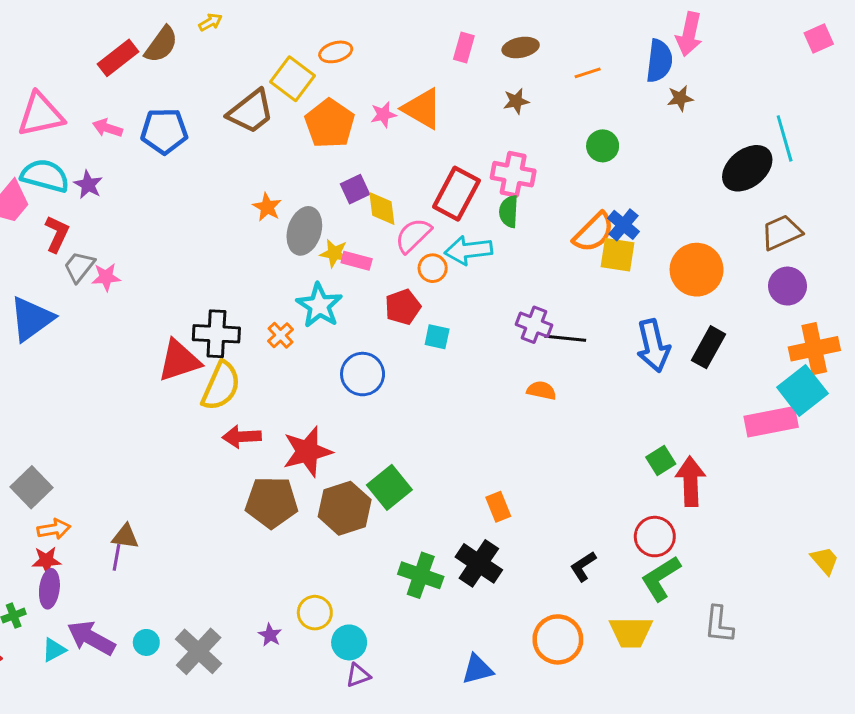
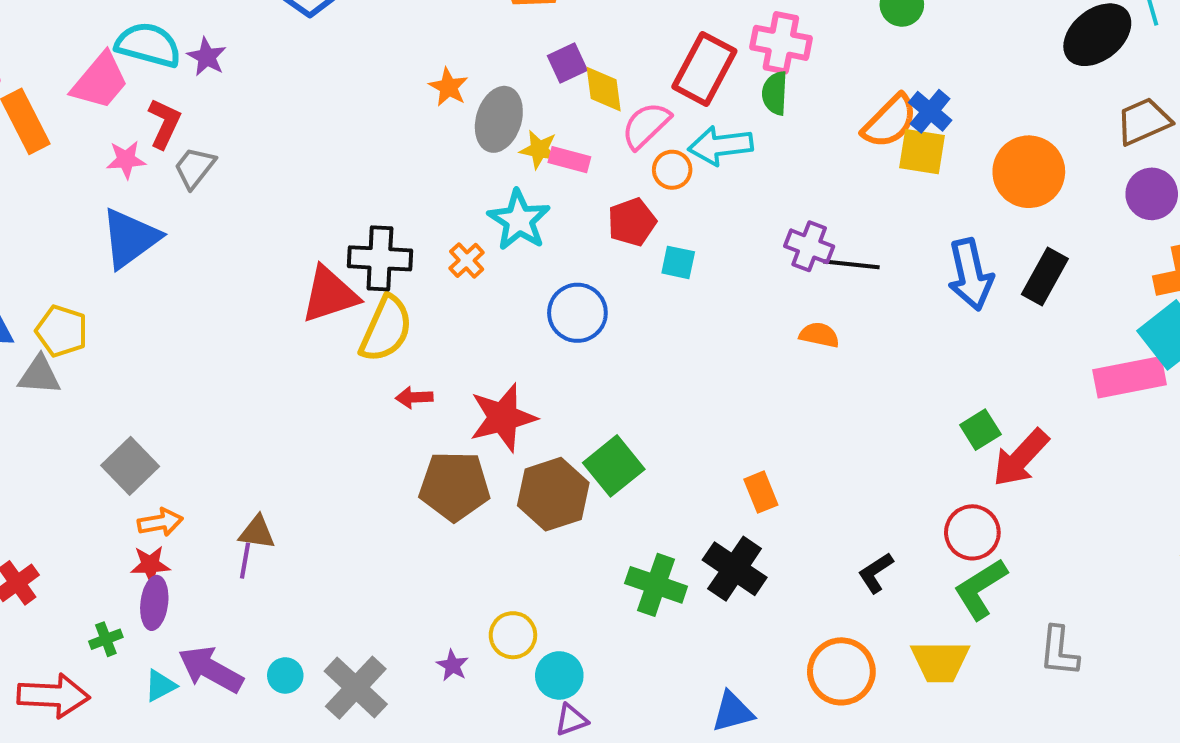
pink star: (106, 277) -> (126, 160), moved
red arrow: (242, 437) -> (414, 397), size x0.7
red arrow: (691, 481) -> (1021, 458), turned -135

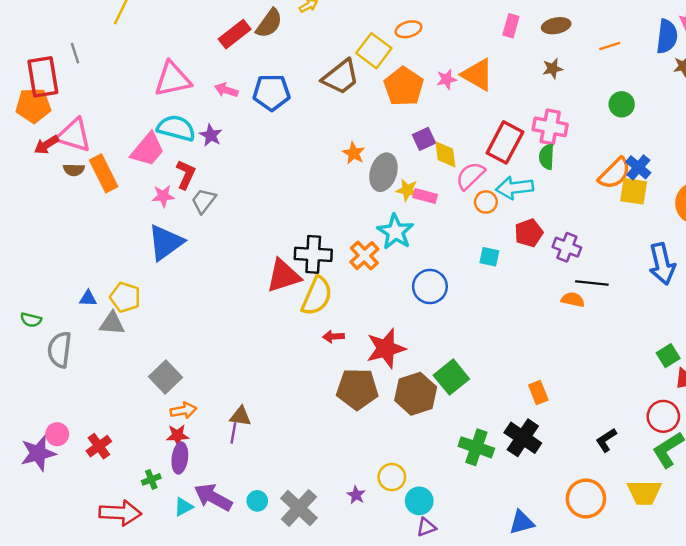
red pentagon: (632, 222) -> (529, 233), moved
orange cross: (467, 260) -> (364, 256), size x1.4
black line: (851, 264) -> (592, 283), moved

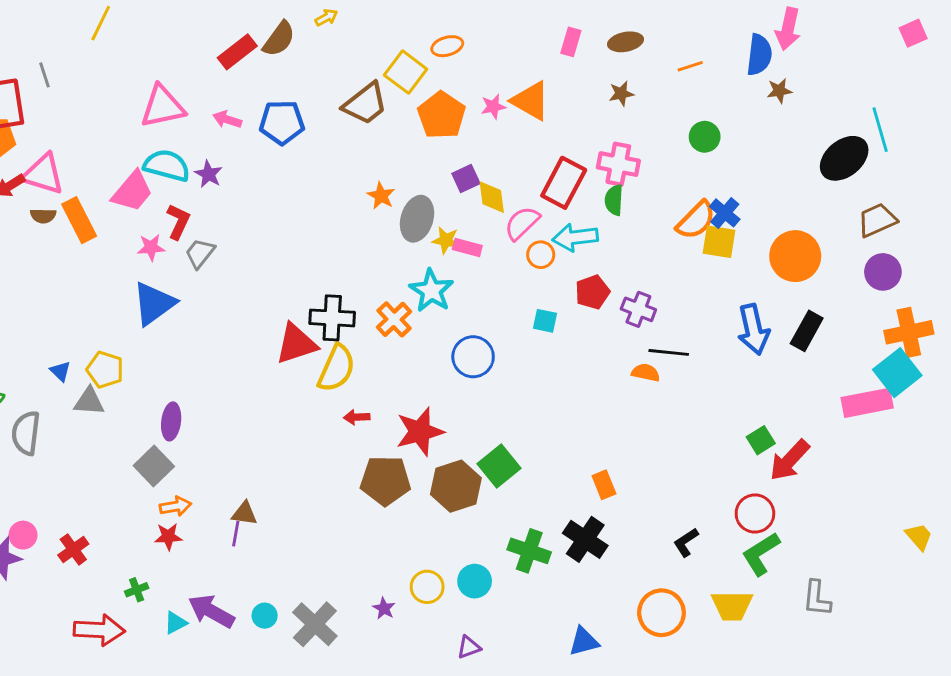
blue triangle: (88, 298) -> (60, 371), turned 42
purple ellipse: (180, 458) -> (171, 421), moved
cyan circle: (419, 501) -> (475, 581), moved

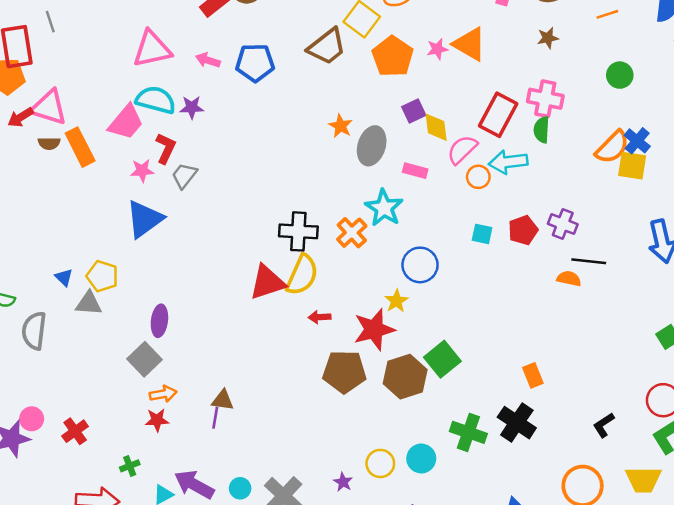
purple star: (209, 174) -> (192, 107), turned -30
yellow star: (446, 240) -> (396, 301), moved, turned 30
red pentagon: (592, 292) -> (523, 230), moved
red triangle: (296, 344) -> (267, 282), moved

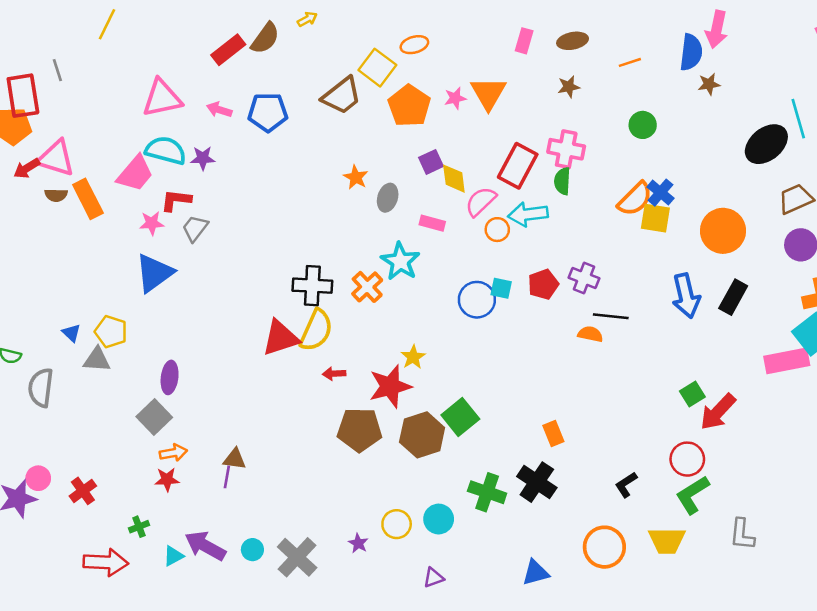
orange triangle: (470, 44) -> (488, 93), turned 30
gray ellipse: (372, 146) -> (388, 198), size x0.7
red L-shape: (166, 148) -> (176, 200), turned -108
blue circle: (420, 265) -> (477, 300), moved

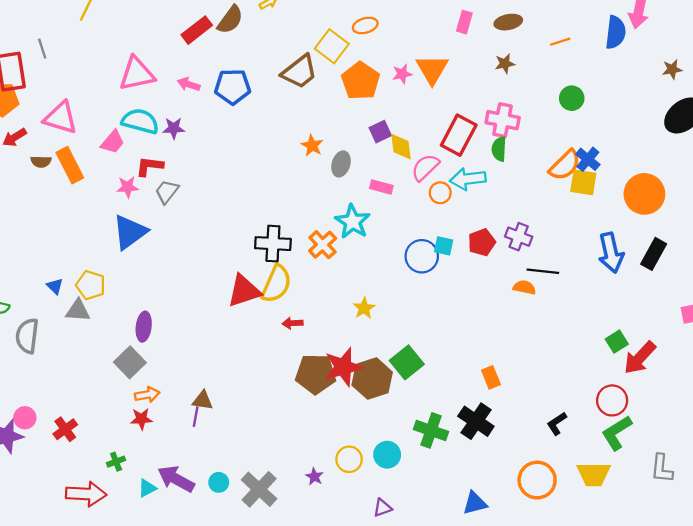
brown star: (709, 84) -> (672, 69), moved
pink triangle: (56, 158) -> (61, 118), moved
pink trapezoid: (135, 173) -> (113, 142), size x0.7
red star: (390, 386) -> (343, 367), moved

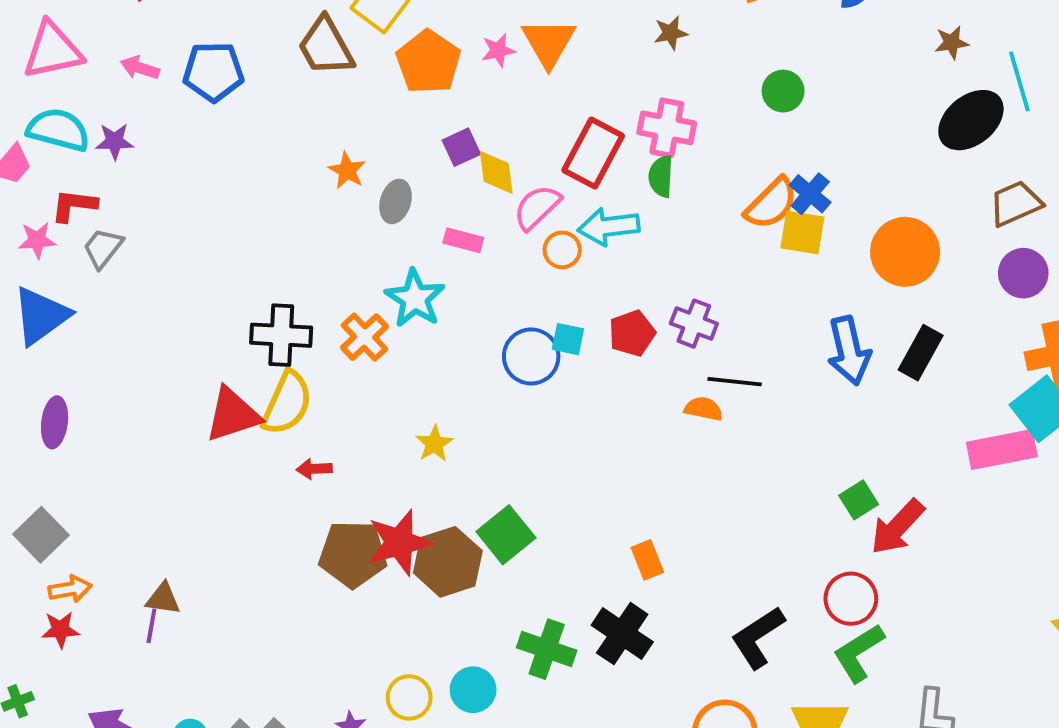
brown trapezoid: (299, 72) -> (326, 46), turned 99
purple ellipse: (144, 327) -> (55, 422), moved
black L-shape: (557, 424) -> (758, 637), size x1.6

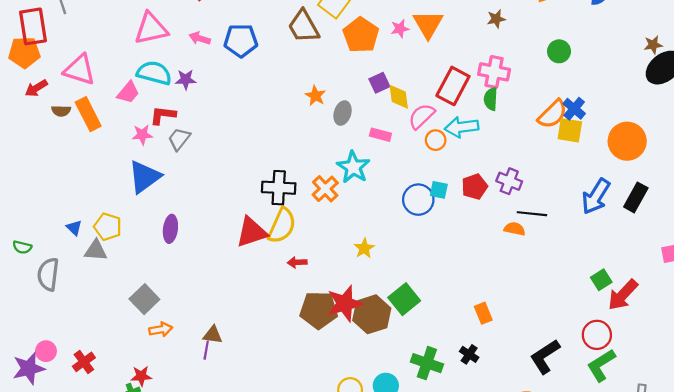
brown star: (952, 43) -> (653, 45), moved
blue arrow: (849, 351) -> (596, 196), turned 45
purple ellipse: (55, 422) -> (170, 229), moved
red star: (60, 630) -> (141, 376), moved
black cross: (622, 634) -> (469, 354), size x0.6

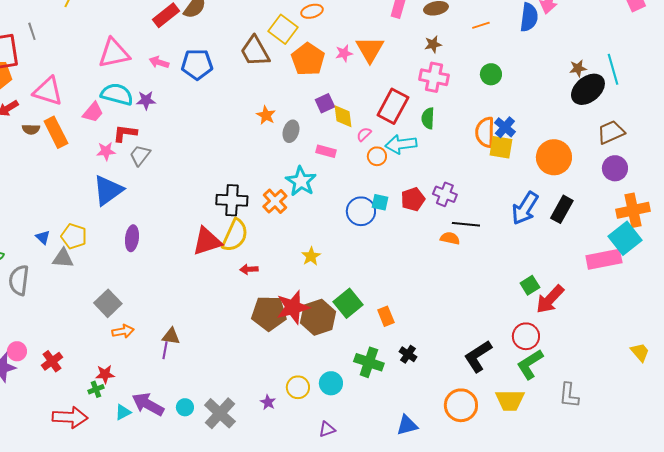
pink cross: (494, 72) -> (434, 77), moved
orange semicircle: (552, 114) -> (485, 132), turned 136
pink semicircle: (422, 116) -> (364, 134), size x0.6
orange rectangle: (483, 313) -> (386, 316), moved

